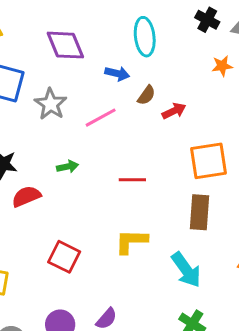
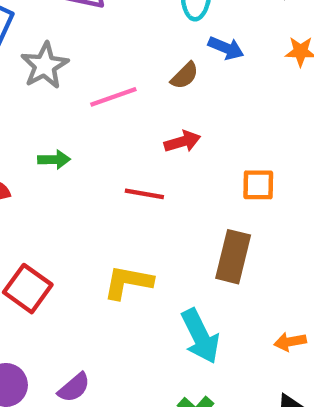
blue arrow: (117, 74) -> (226, 48), moved
red arrow: (174, 111) -> (182, 142), moved
orange square: (208, 161) -> (258, 185), size x0.6

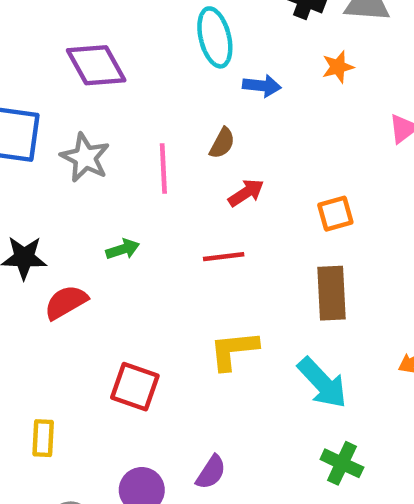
brown semicircle: (185, 76) -> (222, 143), moved
pink line: (113, 97) -> (163, 169), turned -57

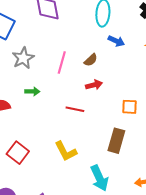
gray star: (85, 158) -> (23, 58), moved
yellow L-shape: (234, 350) -> (66, 151), turned -130

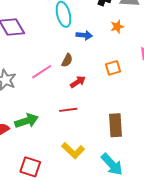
pink line: (62, 62) -> (42, 72), turned 60
green arrow: (32, 91) -> (27, 121), moved, size x1.6
orange square: (129, 107) -> (113, 68), moved

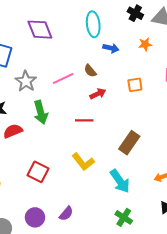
brown semicircle: (67, 60) -> (90, 71), turned 104
green arrow: (27, 121) -> (41, 112), moved, turned 85
brown rectangle: (115, 125) -> (129, 143), turned 30

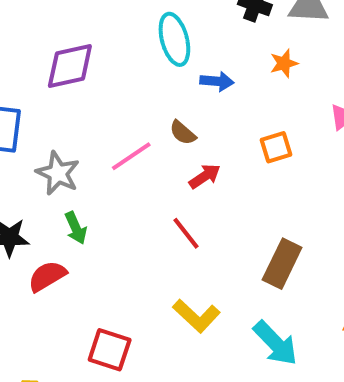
purple diamond: (40, 30) -> (70, 66), turned -72
green arrow: (41, 112) -> (76, 228), moved, size x0.7
red line: (84, 120) -> (186, 233), turned 60

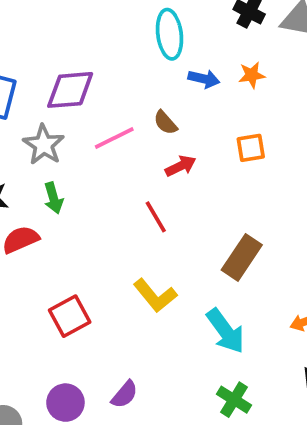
orange star: (284, 63) -> (252, 75), moved
purple diamond: (70, 66) -> (70, 90), moved
red square: (110, 350) -> (70, 316), turned 36

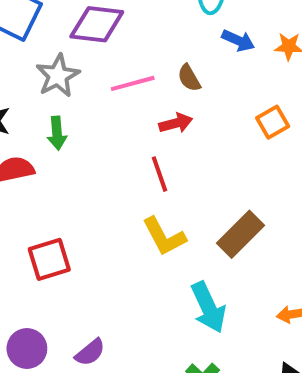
orange square: (251, 148) -> (273, 122), turned -32
red arrow: (181, 166) -> (176, 123), moved
yellow L-shape: (155, 295) -> (164, 237), moved

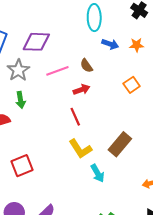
cyan arrow: (208, 307) -> (98, 173), moved, size x0.7

